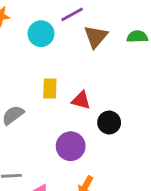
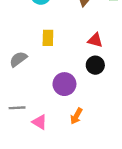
red triangle: (81, 100) -> (95, 40), moved

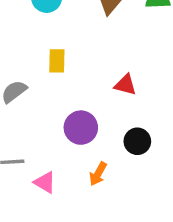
red triangle: (95, 40) -> (125, 85), moved
black circle: (95, 65) -> (137, 141), moved

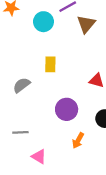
pink triangle: (45, 182) -> (39, 157), moved

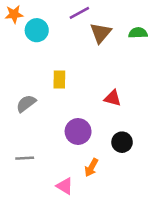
cyan circle: (43, 22) -> (37, 30), moved
pink triangle: (39, 157) -> (65, 186), moved

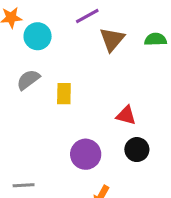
gray semicircle: (26, 104) -> (28, 80), moved
black circle: (122, 142) -> (137, 150), moved

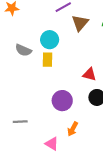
cyan circle: (38, 36) -> (50, 40), moved
gray semicircle: (28, 80) -> (23, 50), turned -119

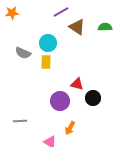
brown triangle: (80, 23) -> (77, 27), turned -36
red triangle: (90, 74) -> (77, 84), moved

